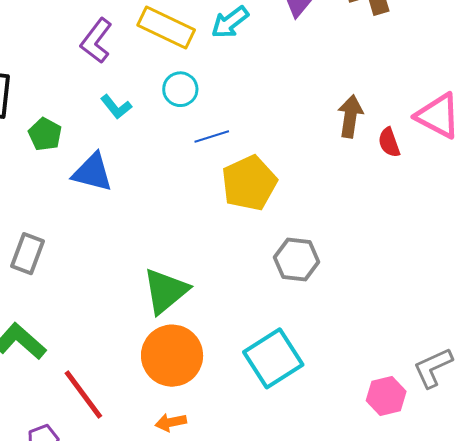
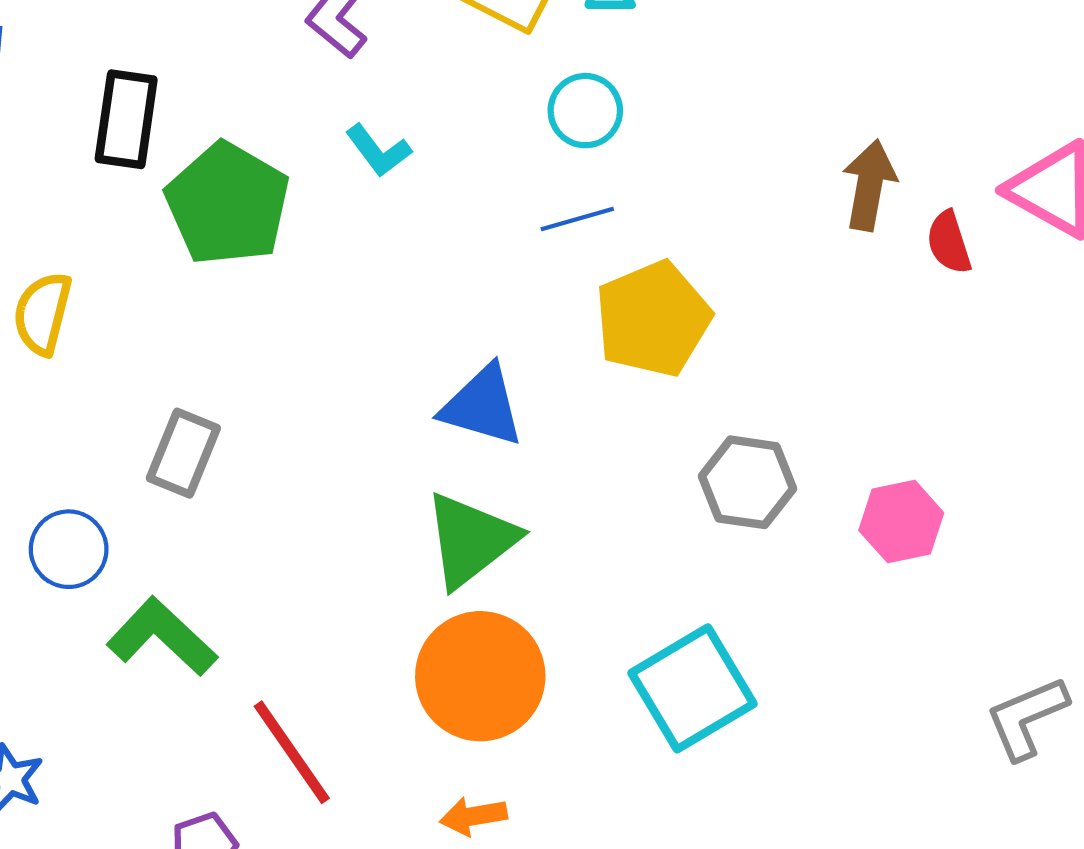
cyan circle: (180, 89) -> (585, 111), moved
green pentagon: (45, 134) -> (228, 204), size x1.8
blue triangle: (92, 172) -> (482, 406), moved
pink hexagon: (386, 396) -> (901, 522), moved

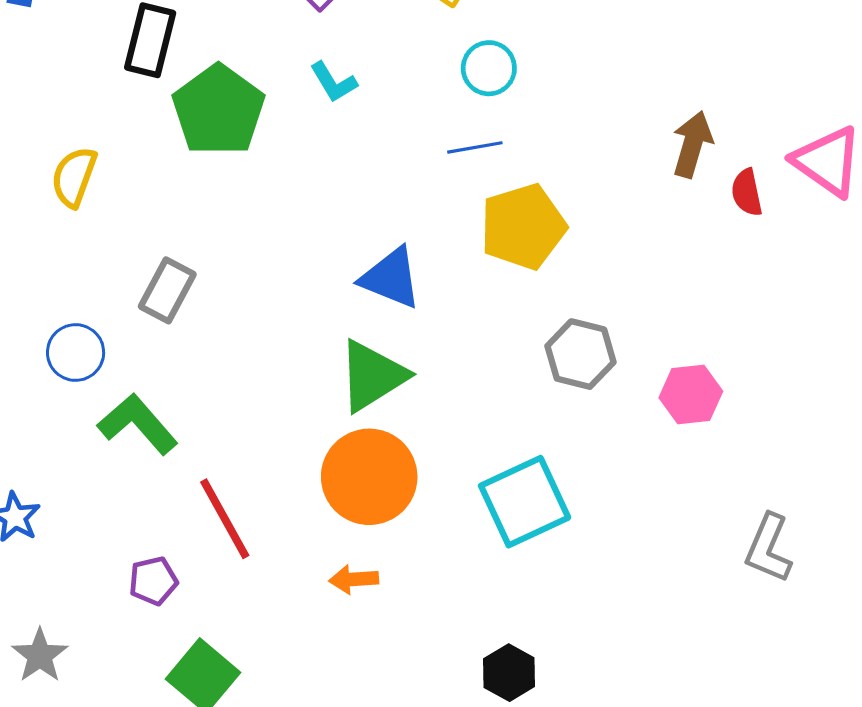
gray L-shape: (1027, 718) -> (768, 548), turned -50

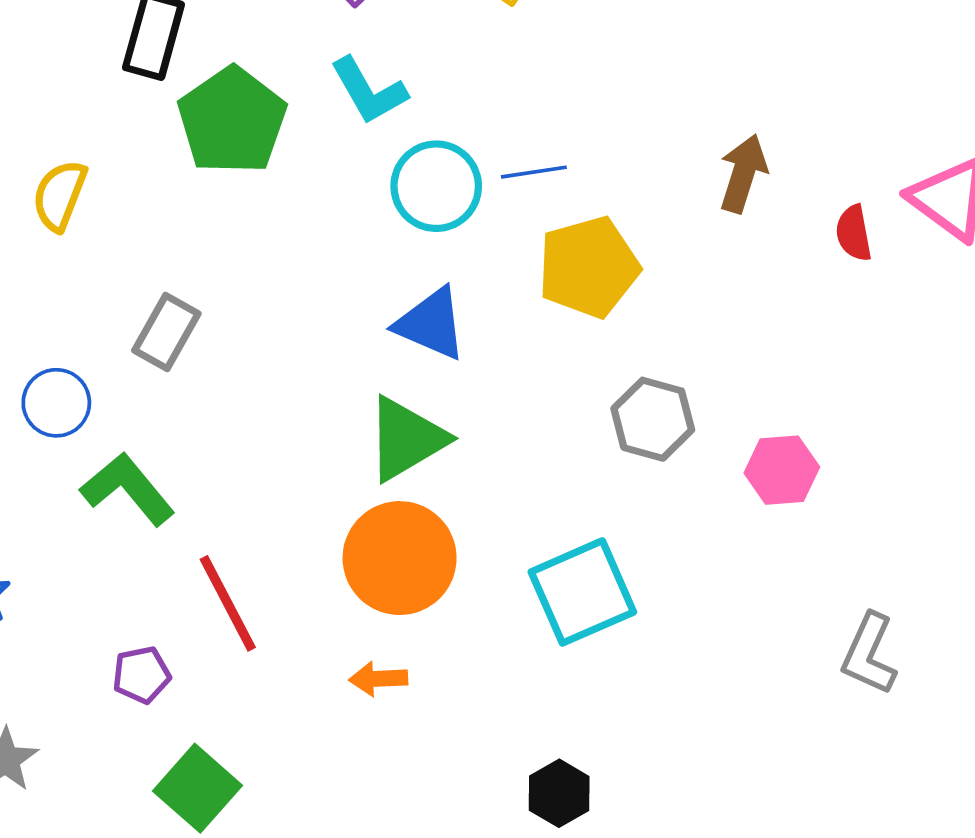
cyan circle: (489, 68) -> (436, 186), moved, size x1.4
cyan L-shape: (333, 82) -> (369, 91), size x1.4
brown arrow: (692, 144) -> (743, 173), moved

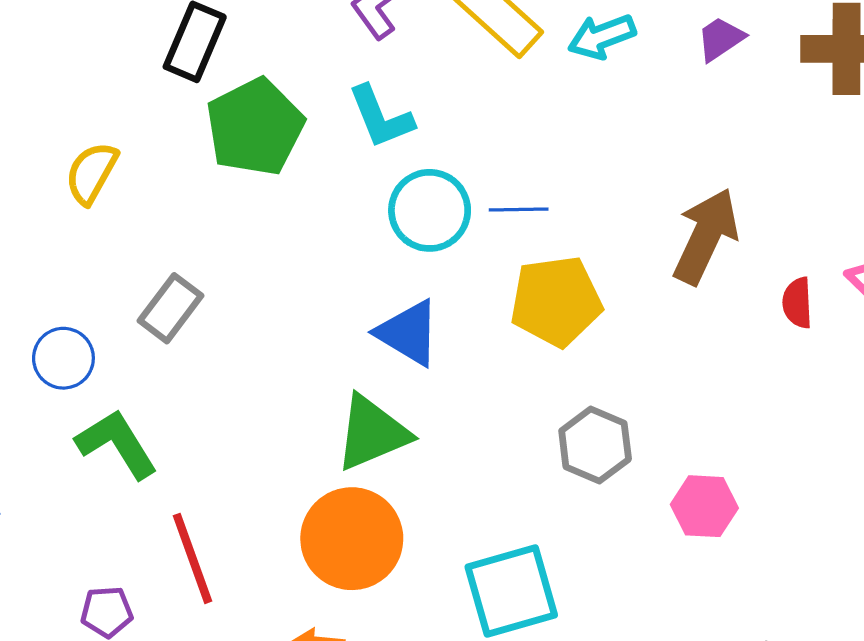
brown arrow: (743, 173) -> (706, 236), size x1.4

